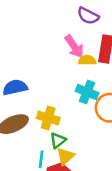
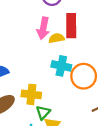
pink arrow: (74, 46) -> (43, 28), turned 55

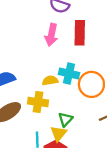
yellow semicircle: (57, 38) -> (50, 81), moved
green triangle: (43, 112) -> (65, 119), moved

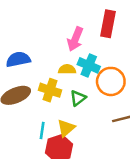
pink arrow: (51, 35) -> (75, 39), moved
green triangle: (65, 119) -> (78, 98), moved

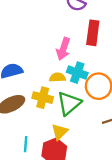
green triangle: (78, 98) -> (69, 103), size x1.6
cyan line: (42, 131) -> (26, 144), moved

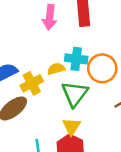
pink arrow: (63, 49) -> (50, 17), moved
yellow cross: (43, 98) -> (32, 83), moved, turned -30

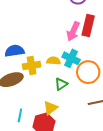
pink arrow: (50, 17) -> (73, 31), moved
green triangle: (75, 94) -> (61, 84), size x0.6

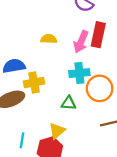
cyan cross: (71, 58) -> (79, 73), turned -30
yellow semicircle: (54, 61) -> (49, 39), moved
green triangle: (61, 84) -> (69, 103), turned 40

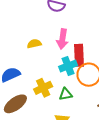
red rectangle: (98, 35) -> (79, 55), moved
yellow cross: (34, 82) -> (43, 88), moved

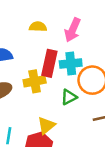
red rectangle: (79, 55) -> (49, 63), moved
green triangle: (66, 94) -> (69, 97), moved, turned -32

